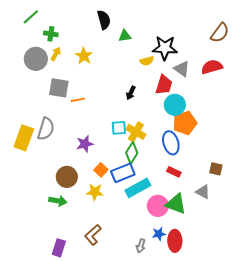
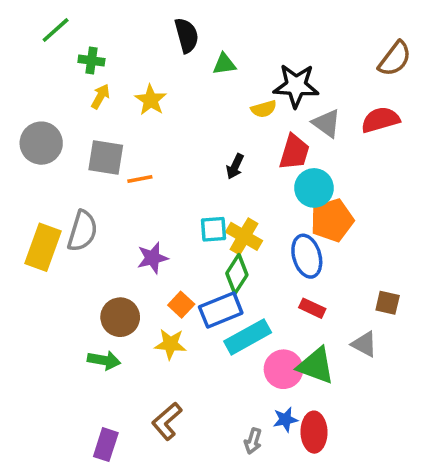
gray circle: (36, 59) -> (41, 143), moved

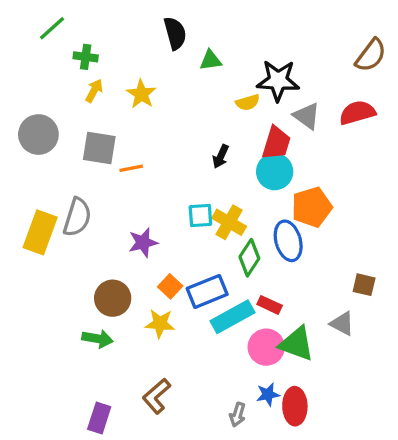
cyan circle: (314, 188) -> (275, 172), moved
green diamond: (237, 274) -> (249, 258), moved
red rectangle: (312, 308) -> (270, 305), moved

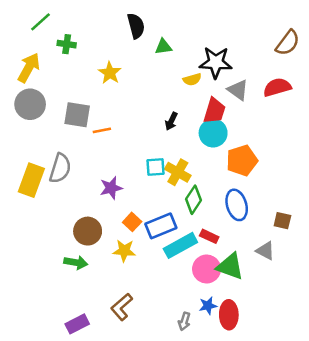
yellow arrow: (94, 91) -> (29, 68), moved, size x1.6
blue ellipse: (288, 241) -> (237, 205), moved
purple rectangle: (99, 418) -> (77, 324), turned 45

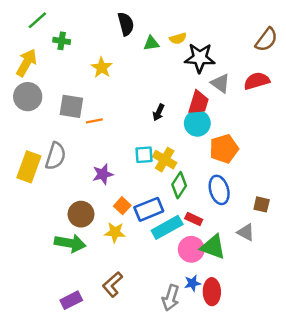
yellow semicircle: (192, 79) -> (178, 38), moved
green arrow: (76, 262) -> (70, 243), size x1.4
gray arrow: (184, 321) -> (171, 298), size x1.5

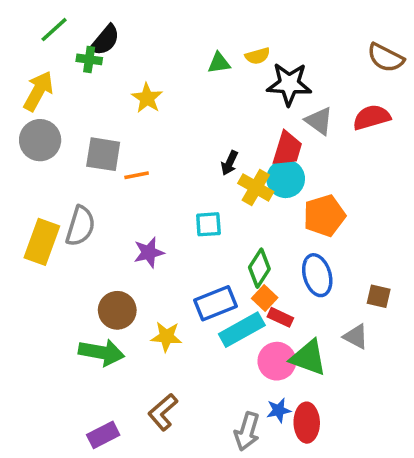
black semicircle: (126, 24) -> (105, 40), moved, turned 55
brown semicircle: (266, 40) -> (386, 58), turned 80
yellow cross: (165, 160) -> (256, 187), moved
orange square: (122, 206) -> (265, 298), moved

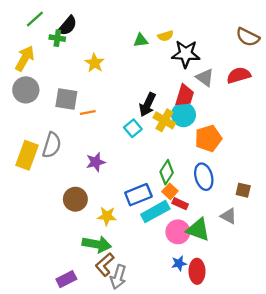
black arrow: (230, 163) -> (147, 105), size x1.5
cyan square: (208, 224) -> (133, 128), moved, turned -36
green arrow: (101, 352) -> (97, 244), moved
gray arrow: (247, 431) -> (118, 277), moved

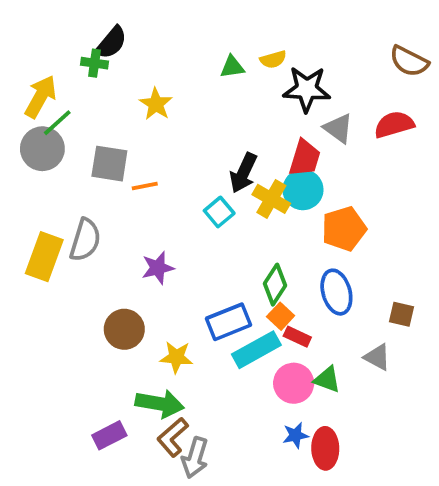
green line: (35, 19) -> (57, 123), moved
green triangle: (198, 230) -> (327, 379), size x0.7
purple rectangle: (66, 279) -> (109, 435), moved

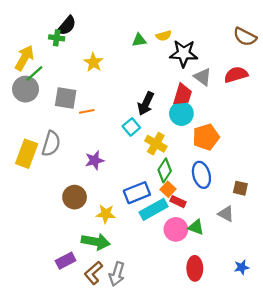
yellow cross: (271, 199) -> (156, 144), moved
blue star: (295, 435) -> (242, 267), moved
brown L-shape: (173, 437) -> (93, 273), moved

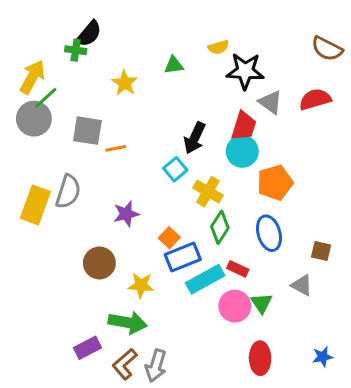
green triangle: (139, 40) -> (174, 65), moved
orange square: (168, 189) -> (169, 238), moved
green triangle: (196, 227) -> (262, 303), turned 36

